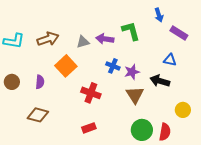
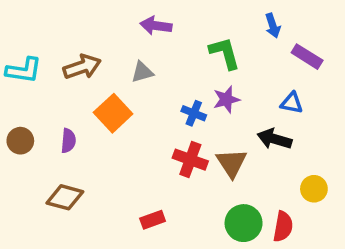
purple arrow: (105, 39) -> (156, 26), moved
purple star: (132, 72) -> (226, 99), moved
red cross: (91, 93) -> (190, 160), moved

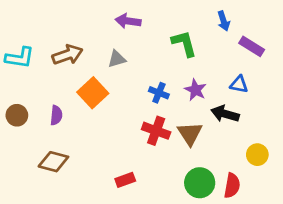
purple star: (226, 99) -> (195, 90), moved, turned -30

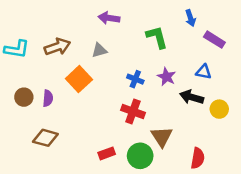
brown circle: (17, 115) -> (24, 97), moved
brown triangle: (190, 134) -> (162, 137), moved
yellow circle: (257, 155) -> (219, 109), moved
green circle: (200, 183) -> (140, 156), moved

